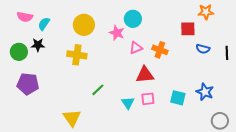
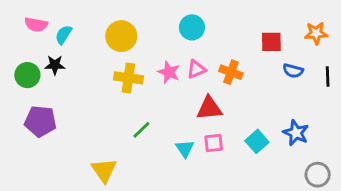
orange star: (206, 12) -> (316, 33), moved
pink star: (117, 33) -> (169, 72), moved
yellow cross: (77, 55) -> (128, 78), moved
cyan square: (178, 98) -> (257, 141), turned 35

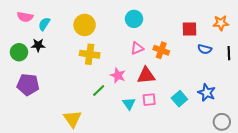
pink star: (169, 72) -> (118, 75), moved

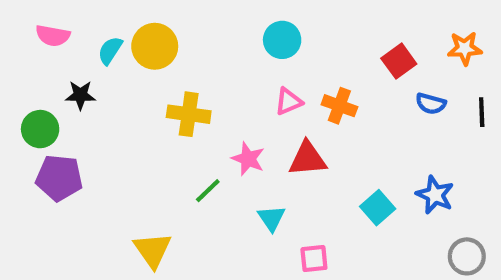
cyan semicircle: (44, 24) -> (110, 50), moved
yellow circle: (85, 25) -> (155, 46), moved
red square: (190, 29) -> (399, 61), turned -35
green circle: (19, 52) -> (40, 129), moved
pink square: (149, 100) -> (314, 259), moved

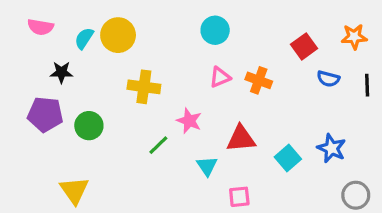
green circle: (40, 129) -> (89, 126), moved
red triangle: (308, 159) -> (241, 139), moved
purple pentagon: (59, 178) -> (45, 114), moved
yellow triangle: (153, 250) -> (74, 190), moved

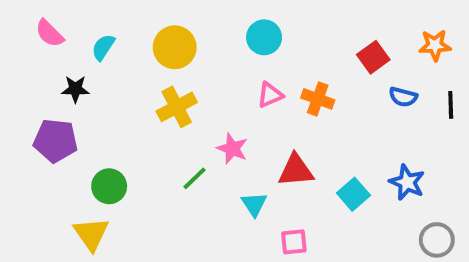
pink semicircle: (40, 27) -> (50, 33), turned 35
yellow circle: (118, 35) -> (175, 47), moved
yellow cross: (144, 87) -> (177, 107), turned -36
green circle: (89, 126) -> (109, 186), moved

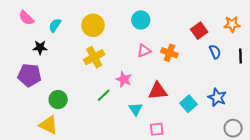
blue semicircle: (403, 97) -> (215, 52), turned -128
yellow triangle: (91, 234) -> (49, 125), turned -30

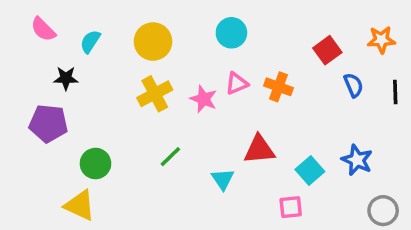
pink star: (124, 79) -> (204, 99), moved
pink square: (157, 129) -> (291, 207), moved

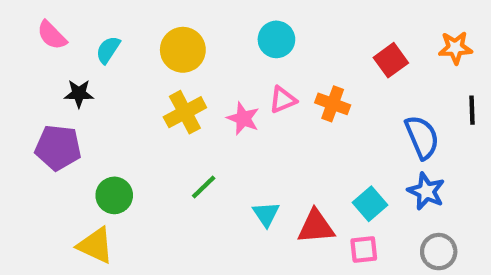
blue semicircle: (353, 85) -> (422, 137), moved, size x1.5
red triangle: (259, 150) -> (316, 227), moved
pink square: (291, 207) -> (364, 249), moved
gray circle: (383, 211) -> (439, 252), moved

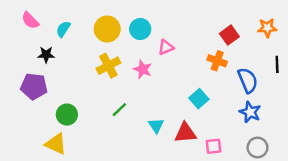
cyan circle: (276, 39) -> (140, 29), moved
pink triangle: (283, 100) -> (166, 47), moved
orange cross: (333, 104) -> (217, 61), moved
cyan square: (370, 204) -> (199, 99), moved

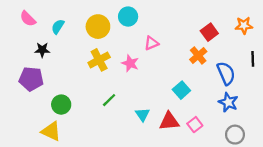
cyan circle: (140, 29) -> (128, 17), moved
orange cross: (217, 61) -> (198, 55), turned 30
pink square: (213, 146) -> (195, 125), moved, turned -32

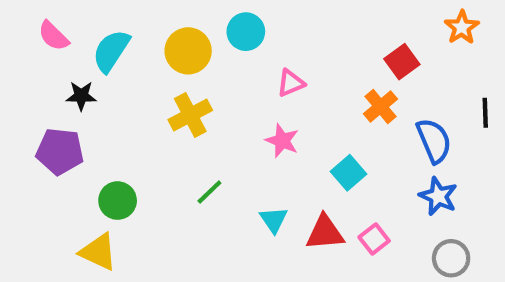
orange star: (244, 25) -> (462, 27), moved, turned -30
cyan semicircle: (58, 27) -> (111, 51), size x1.5
pink star: (130, 63) -> (282, 141), moved

